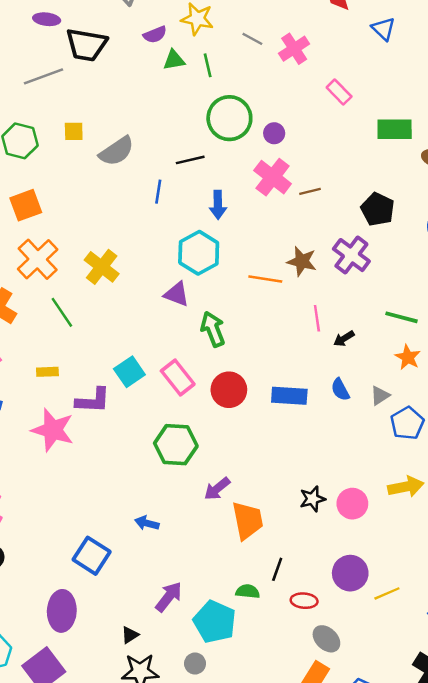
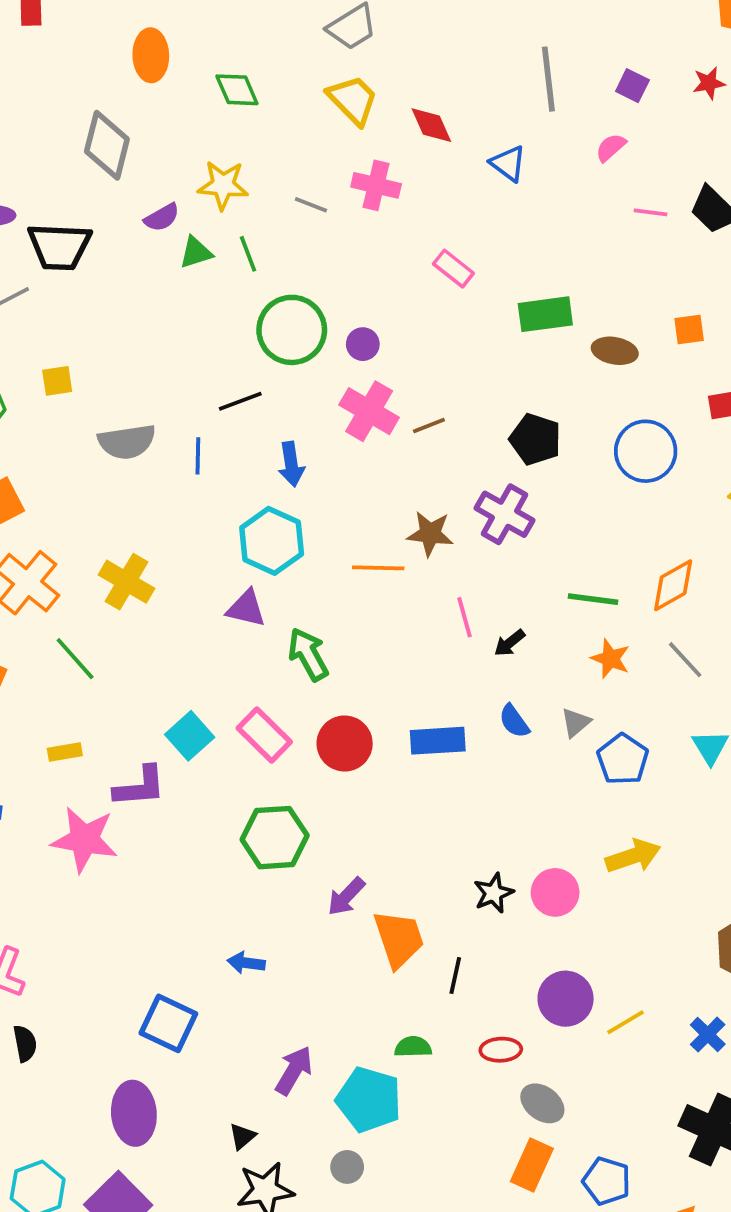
pink cross: (294, 49) -> (376, 185), moved, turned -36
gray semicircle: (117, 151) -> (127, 442), moved, turned 33
black line: (277, 569) -> (455, 976), moved

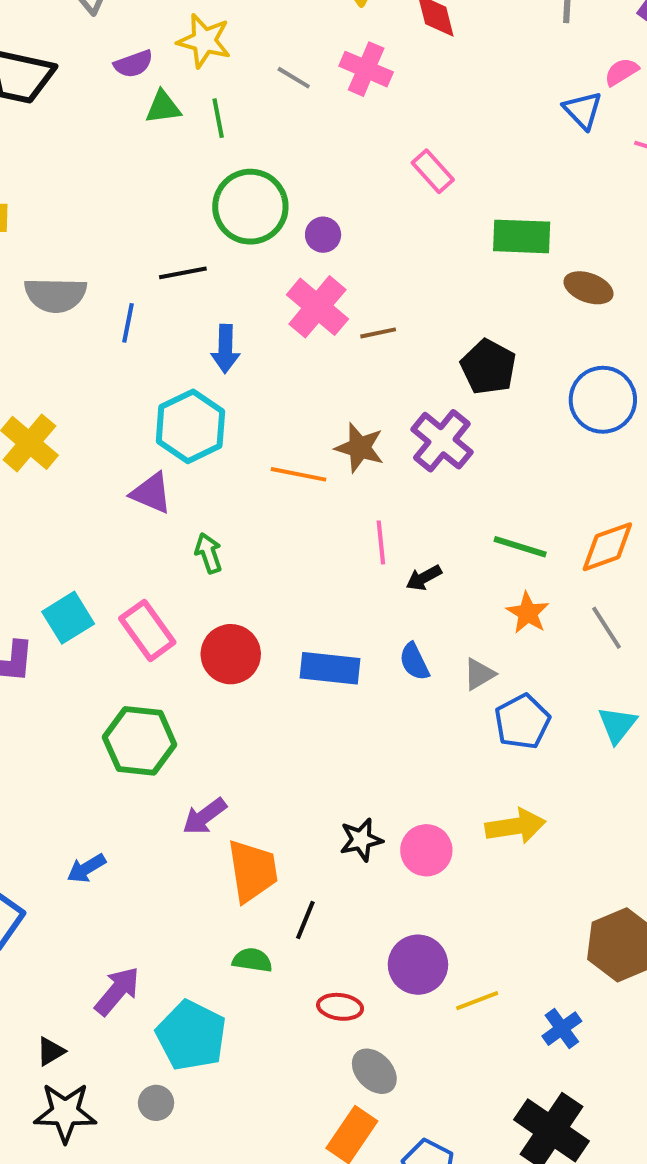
blue triangle: (508, 163) -> (583, 110), moved
green arrow: (308, 654) -> (209, 553), size x0.7
blue arrow: (246, 963) -> (86, 868), turned -48
green semicircle: (413, 1047) -> (252, 960), moved

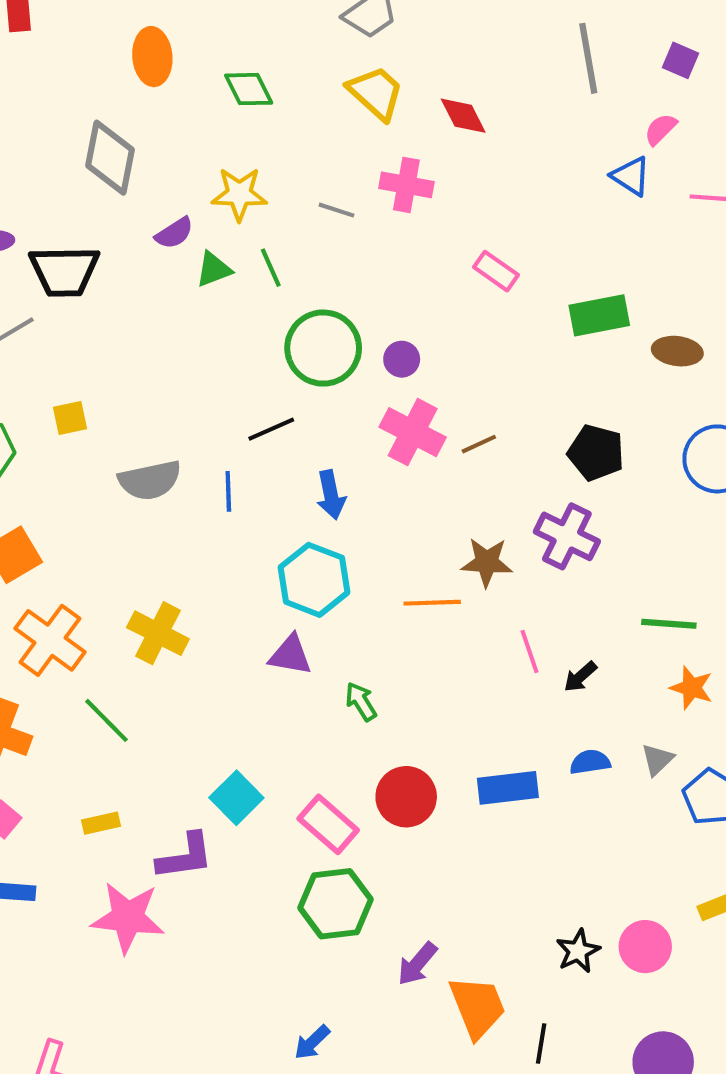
pink rectangle: (147, 630) -> (328, 824), moved
blue semicircle: (414, 662) -> (590, 762), turned 120

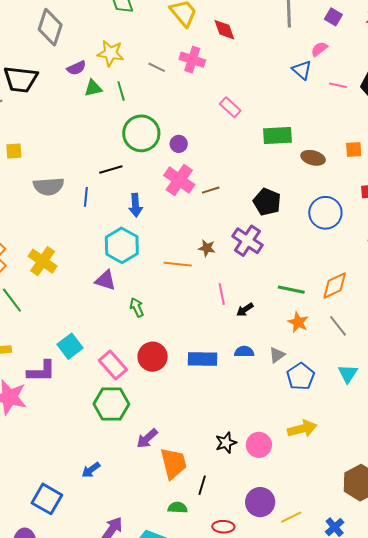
brown star: (487, 562) -> (207, 248), size x0.7

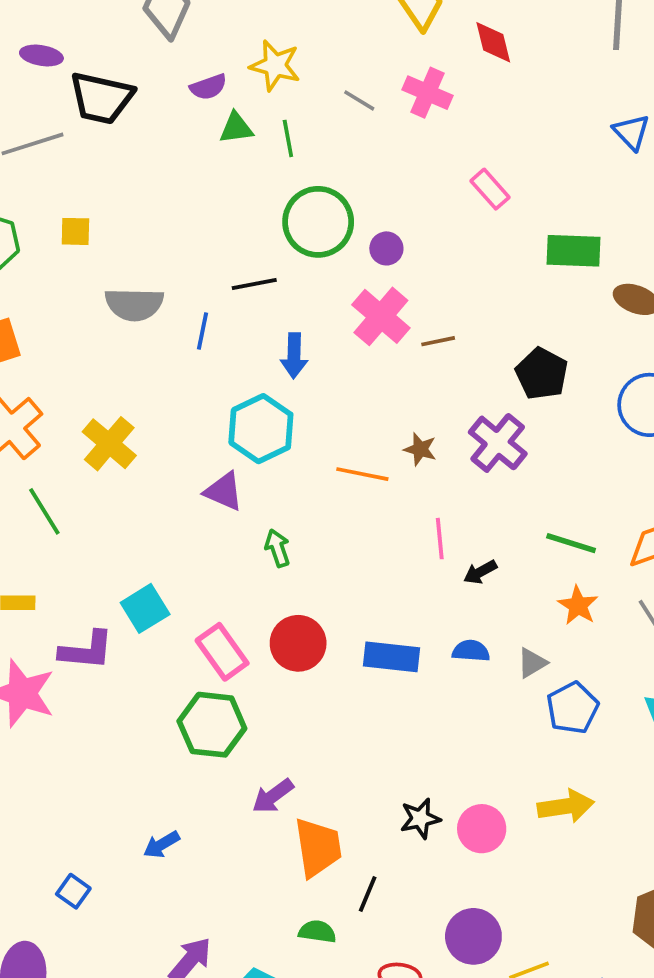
blue square: (47, 499) -> (73, 891), size x0.6

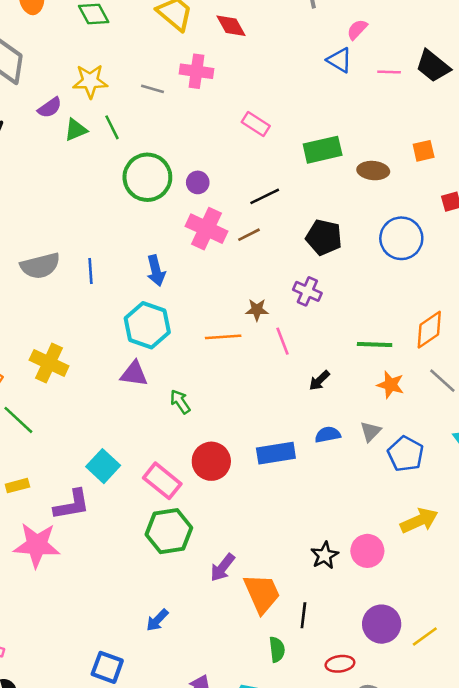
black line: (254, 284) -> (265, 196), moved
purple cross: (498, 443) -> (307, 291), size x0.7
pink line: (440, 539) -> (282, 341), moved
blue square: (73, 891) -> (107, 667), size x1.4
green semicircle: (317, 932) -> (277, 649), turned 90

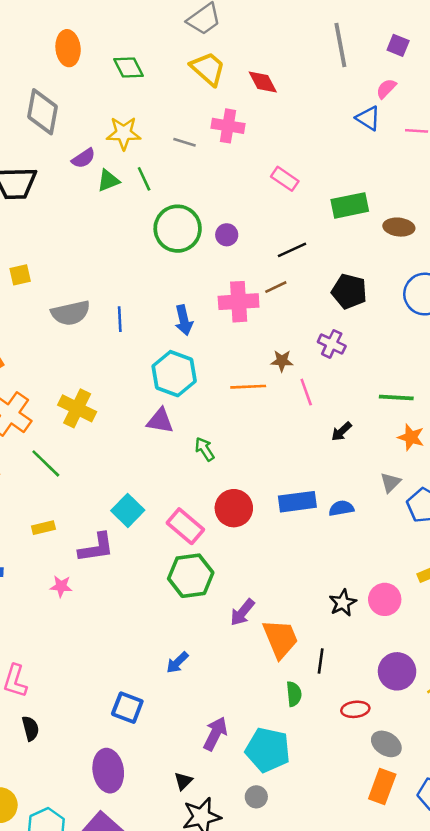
pink cross: (206, 229) -> (239, 302), moved, turned -30
blue semicircle: (328, 435) -> (341, 508), moved
pink star: (37, 545) -> (61, 586), size x0.5

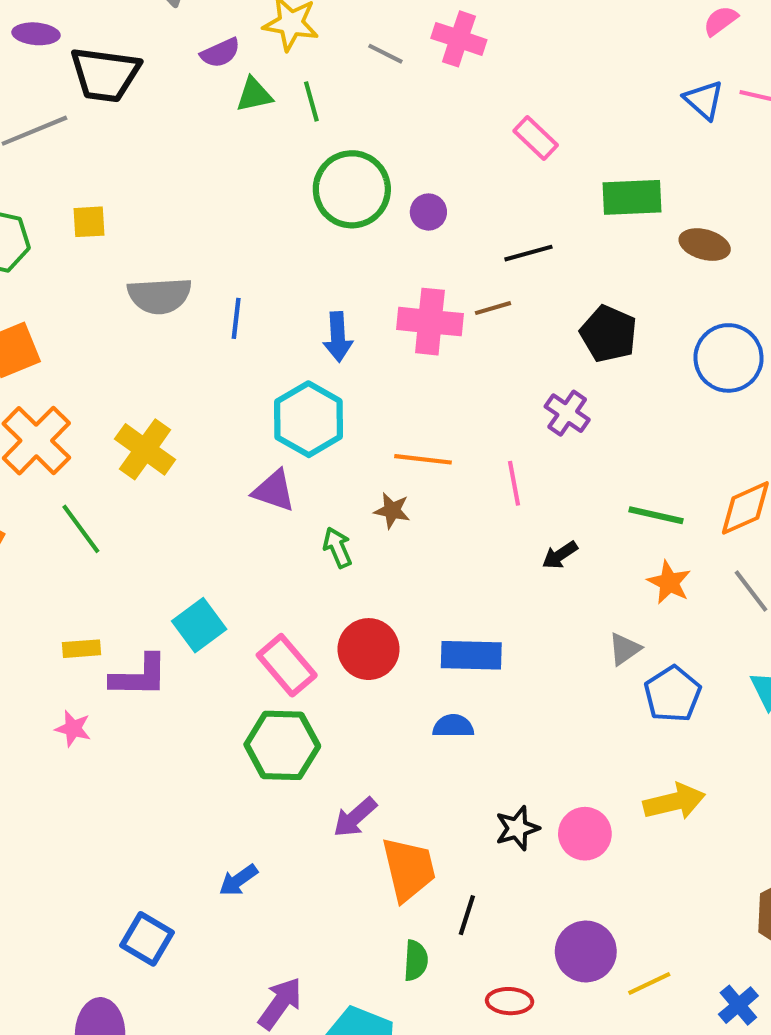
blue triangle: (368, 118) -> (704, 100), moved
brown star: (282, 361) -> (392, 511), moved
blue semicircle: (341, 508) -> (453, 726), moved
yellow rectangle: (43, 528) -> (82, 649), moved

